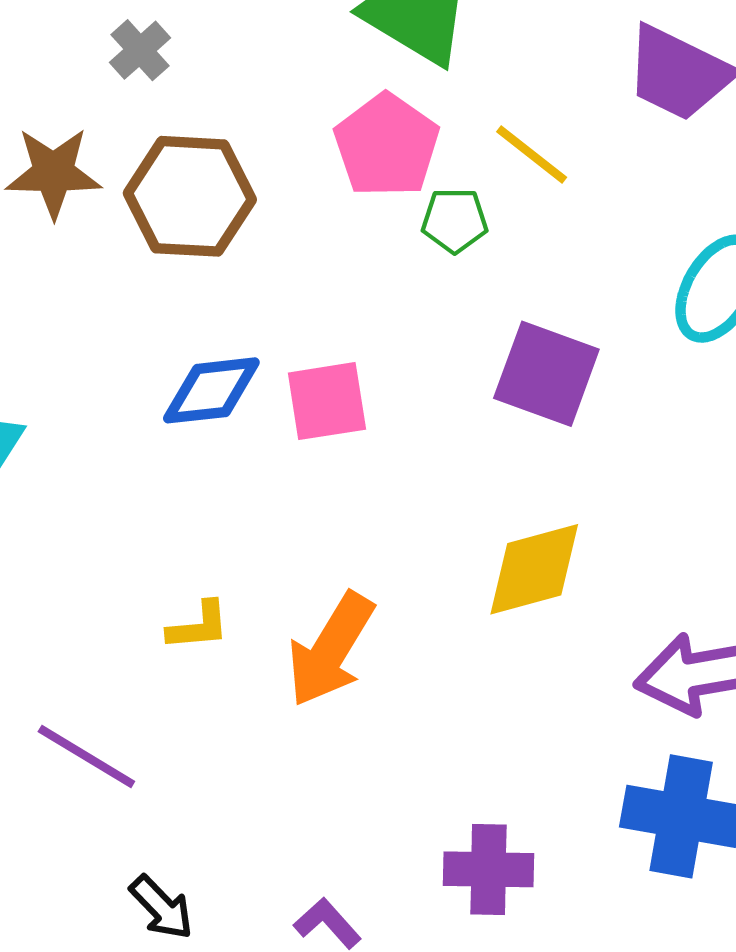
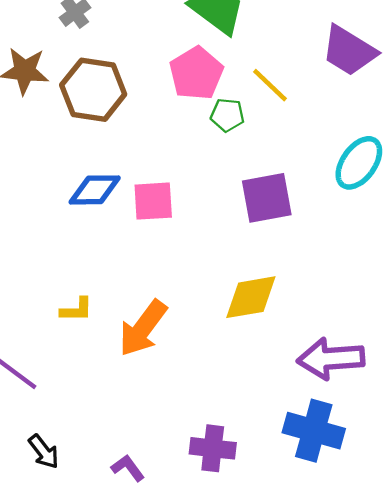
purple square: (546, 374) -> (267, 198), turned -36

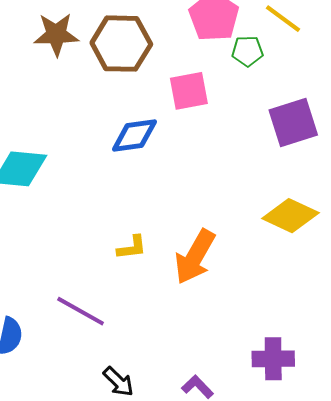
pink square: (153, 201) -> (189, 91), moved
yellow diamond: (251, 297) -> (290, 216), turned 42

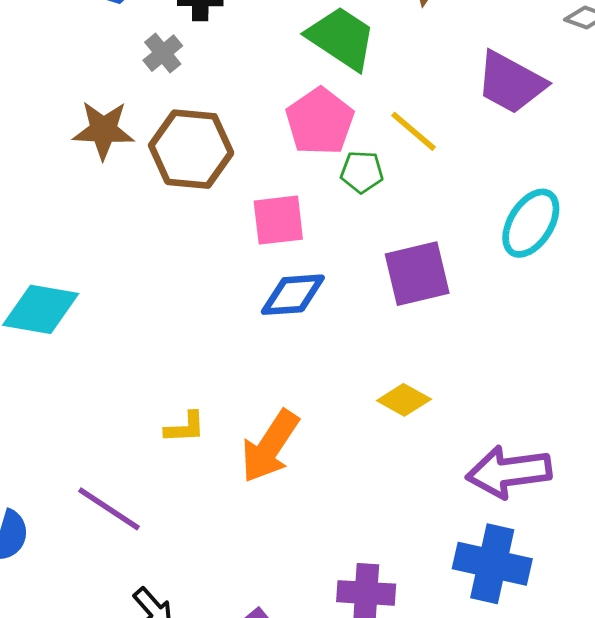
blue diamond: (134, 135) -> (293, 295), moved
yellow diamond: (290, 216) -> (404, 400), size x0.7

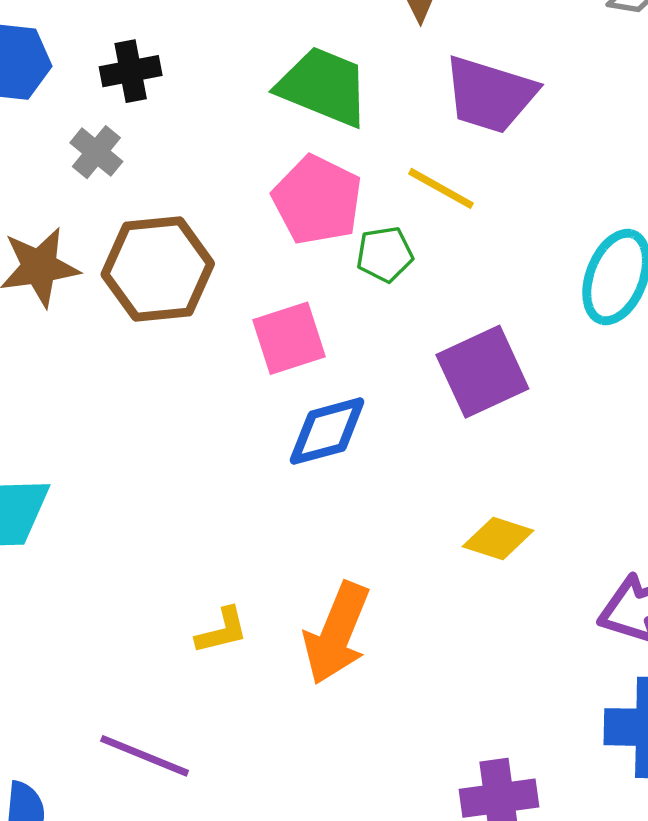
purple trapezoid: (511, 83) -> (490, 95), moved

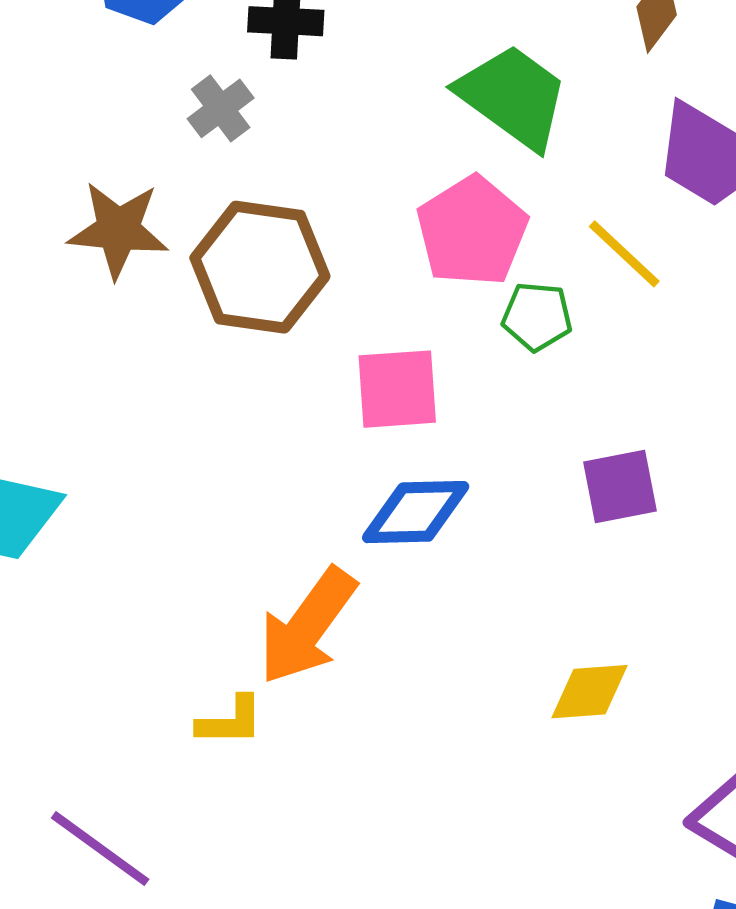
purple square: (482, 372) -> (620, 486), size x0.7
yellow diamond: (498, 538) -> (589, 692), turned -36
orange arrow: (337, 633) -> (307, 626), moved

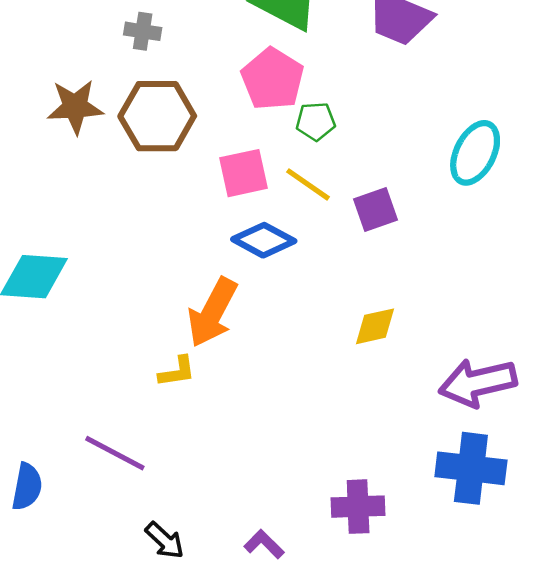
gray cross: (221, 108) -> (143, 31), moved, turned -36
yellow line: (624, 254) -> (308, 184), moved
blue diamond: (416, 512) -> (264, 240), turned 38

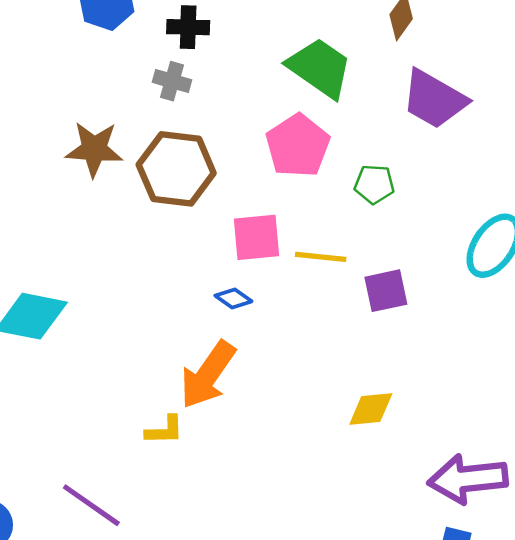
green pentagon: (316, 121) -> (374, 184), moved
yellow line: (308, 184) -> (321, 257), turned -36
blue diamond: (264, 240) -> (233, 298), moved, size x0.6

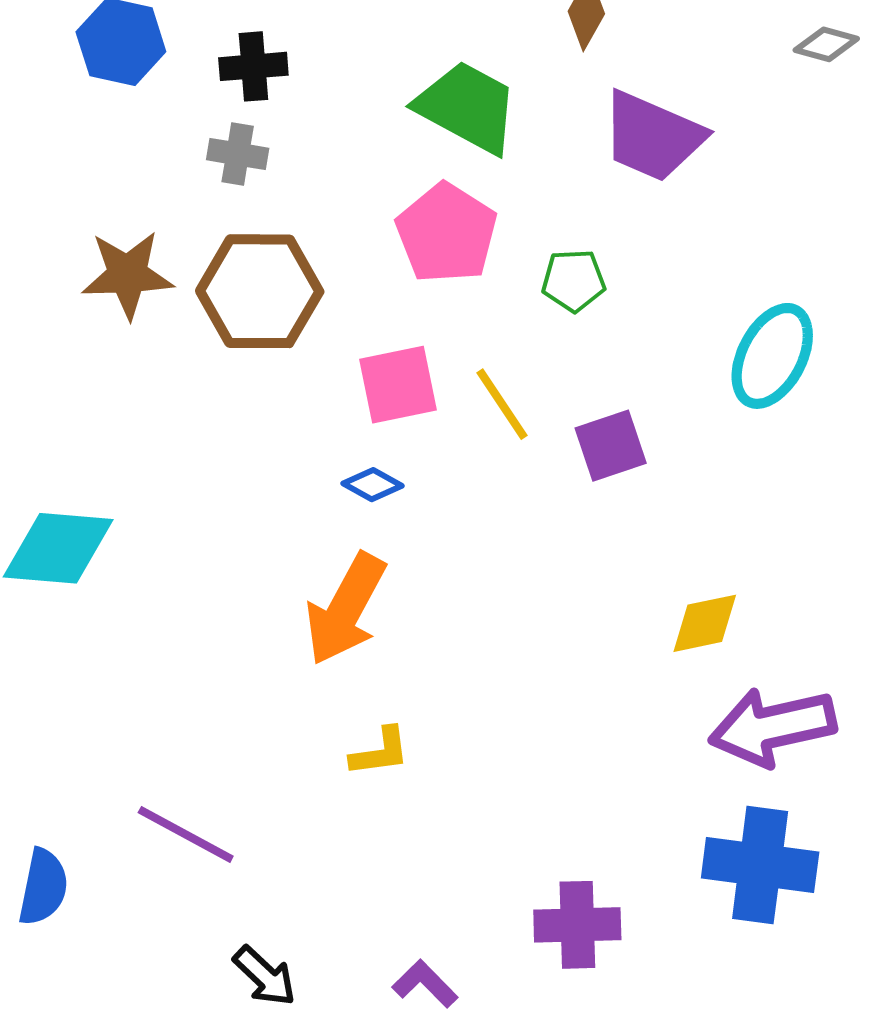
yellow line: (321, 257) -> (502, 404), turned 57
yellow diamond: (371, 409) -> (705, 623), moved
yellow L-shape: (165, 430) -> (380, 752), moved

